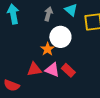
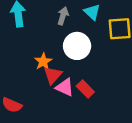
orange star: (47, 49) -> (43, 61), moved
red triangle: (34, 69) -> (53, 75), moved, turned -42

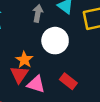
red triangle: (53, 75) -> (19, 75), moved
pink triangle: (65, 87) -> (36, 84), moved

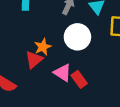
pink triangle: (36, 84) -> (62, 73), moved

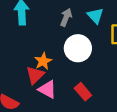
pink triangle: (62, 73) -> (47, 89), moved

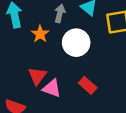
orange star: (43, 61) -> (40, 34), moved

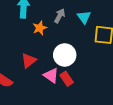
white circle: (76, 43) -> (65, 55), moved
pink triangle: (52, 88) -> (51, 75), moved

